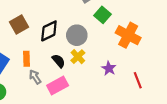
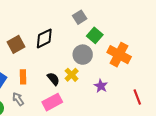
black diamond: (49, 31) -> (44, 38), moved
gray circle: (77, 35) -> (83, 55), moved
gray arrow: (35, 77) -> (18, 99), moved
red line: (138, 80) -> (137, 97), moved

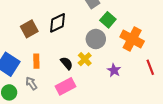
red line: (137, 97) -> (150, 67), moved

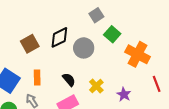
gray circle: (96, 39) -> (84, 48), moved
yellow cross: (85, 59) -> (96, 86), moved
purple star: (114, 70) -> (124, 94), moved

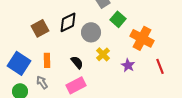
yellow cross: (96, 86) -> (103, 54), moved
purple star: (124, 94) -> (128, 65), moved

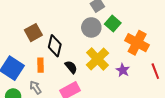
black diamond: (68, 22) -> (55, 46), moved, turned -50
gray circle: (91, 32) -> (91, 27), moved
yellow cross: (103, 54) -> (97, 59), size x1.6

